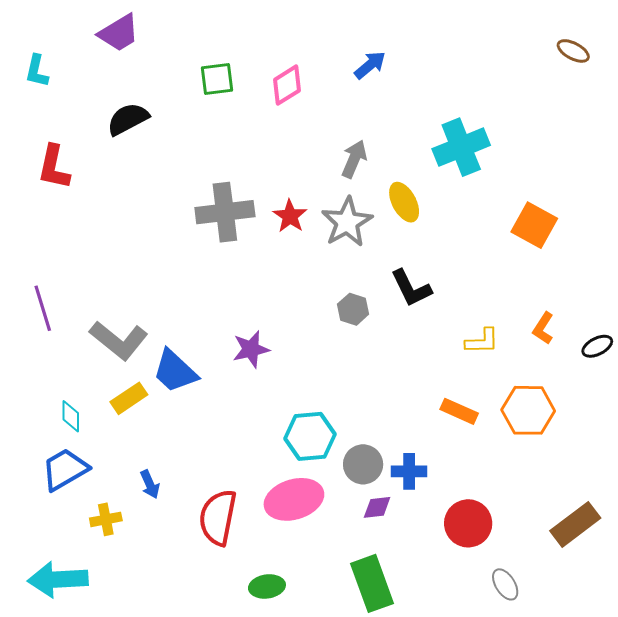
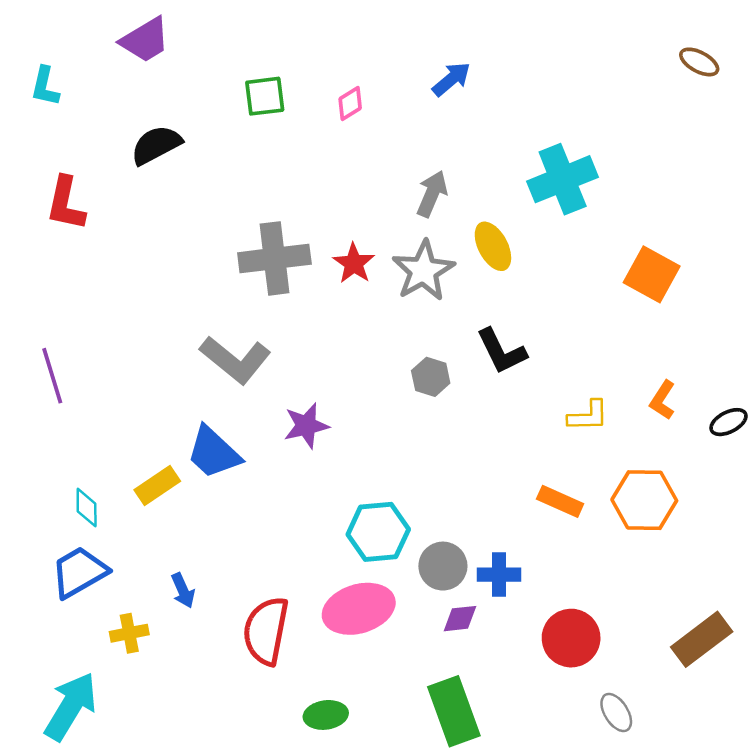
pink diamond: (287, 85) -> (350, 103), size x0.7
gray L-shape: (119, 340) -> (235, 360), moved
cyan arrow: (58, 579) -> (71, 706), turned 124

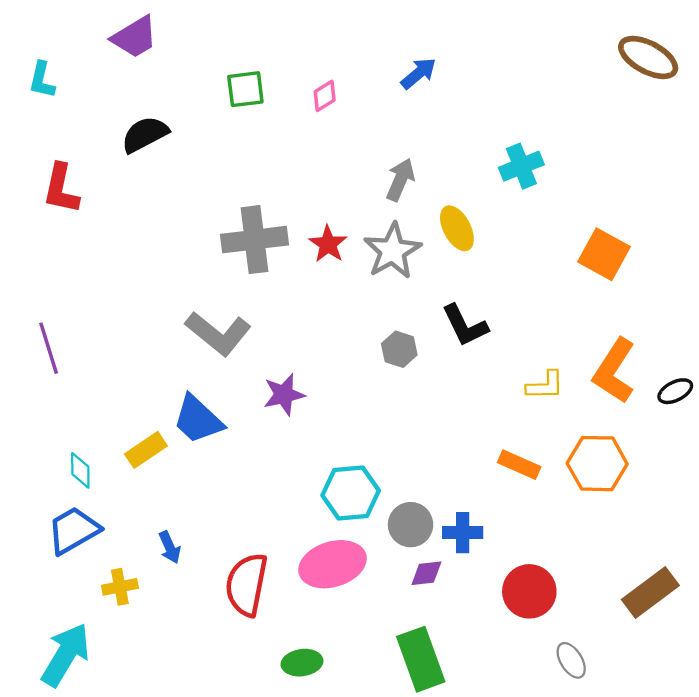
brown ellipse: (699, 62) -> (648, 57), size x1.6
cyan cross: (563, 179) -> (521, 166), size x0.7
orange L-shape: (663, 400) -> (614, 371), size x1.8

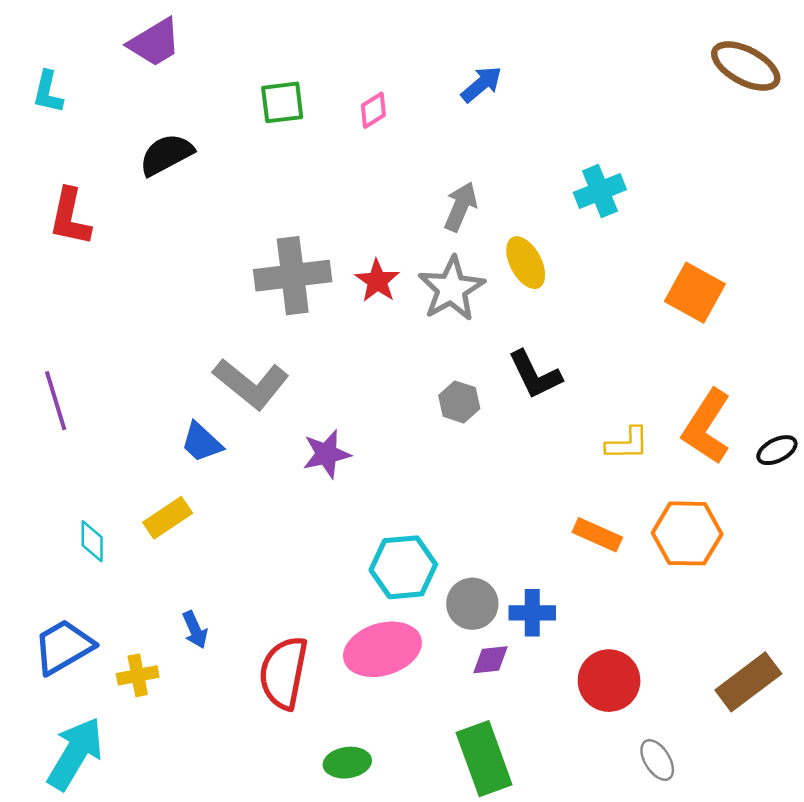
blue trapezoid: (198, 419) -> (201, 442), moved, size x0.7
blue trapezoid: (74, 530) -> (63, 647), moved

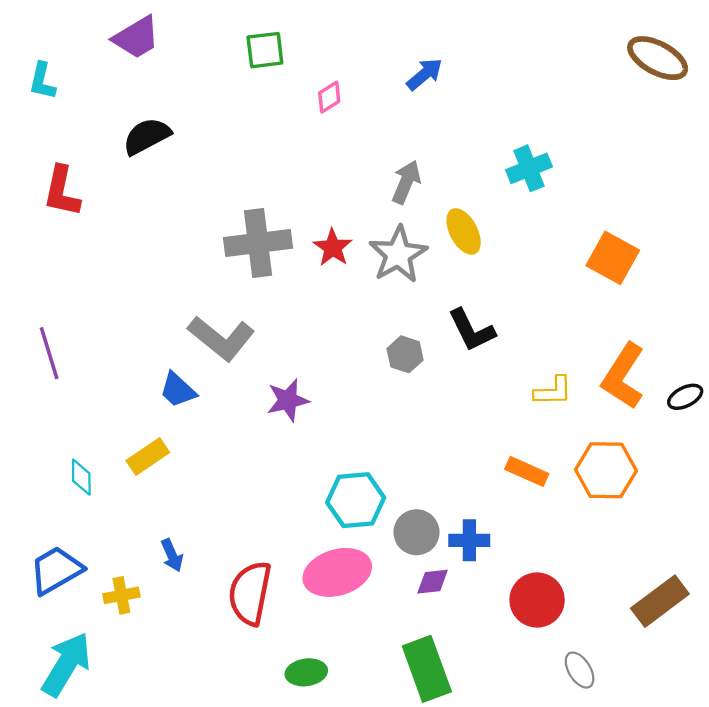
green square: (282, 102) -> (265, 50), moved

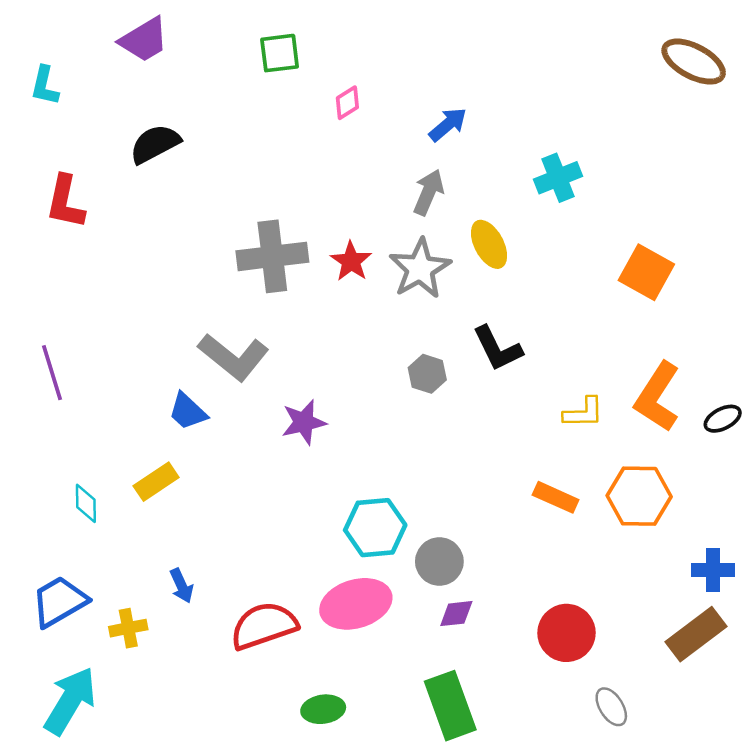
blue arrow: (425, 74) -> (448, 124), moved
blue cross: (469, 540) -> (713, 570), moved
red semicircle: (250, 593) -> (264, 626), turned 60

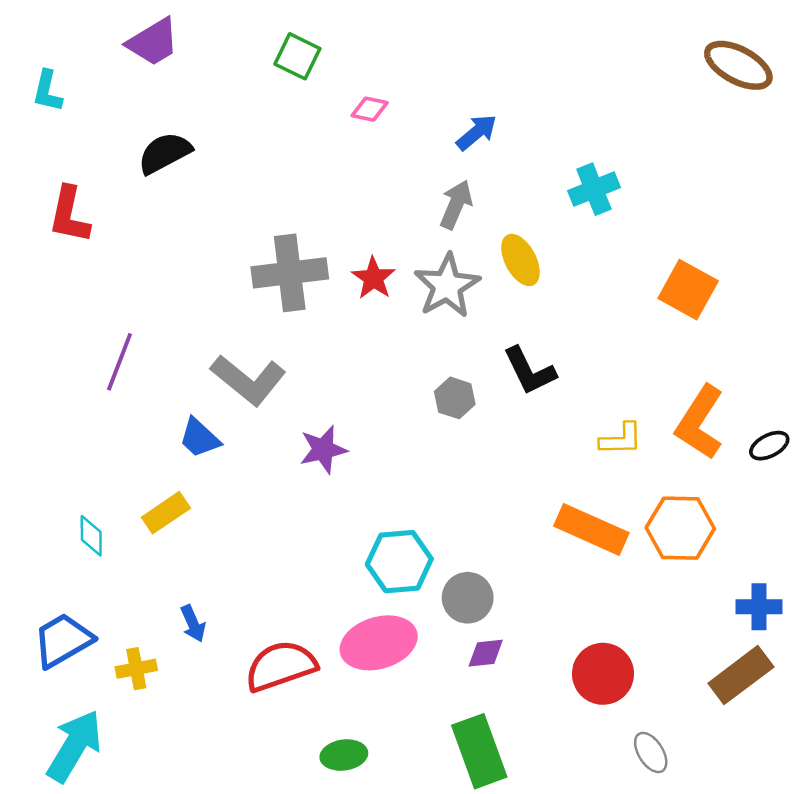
green square: (280, 53) -> (297, 56), turned 33
pink diamond: (347, 103) -> (370, 109), turned 44
purple line: (52, 373) -> (120, 362), moved, turned 38
orange rectangle: (556, 497) -> (591, 529), size x1.5

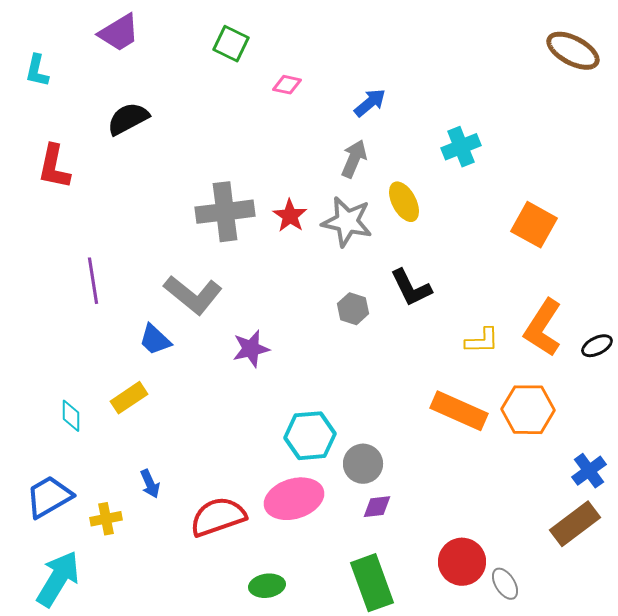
gray star: (447, 286) -> (347, 222), turned -30
purple line: (120, 362) -> (93, 281), turned -30
blue cross: (759, 607) -> (589, 471), turned -36
red circle: (603, 674) -> (462, 562), moved

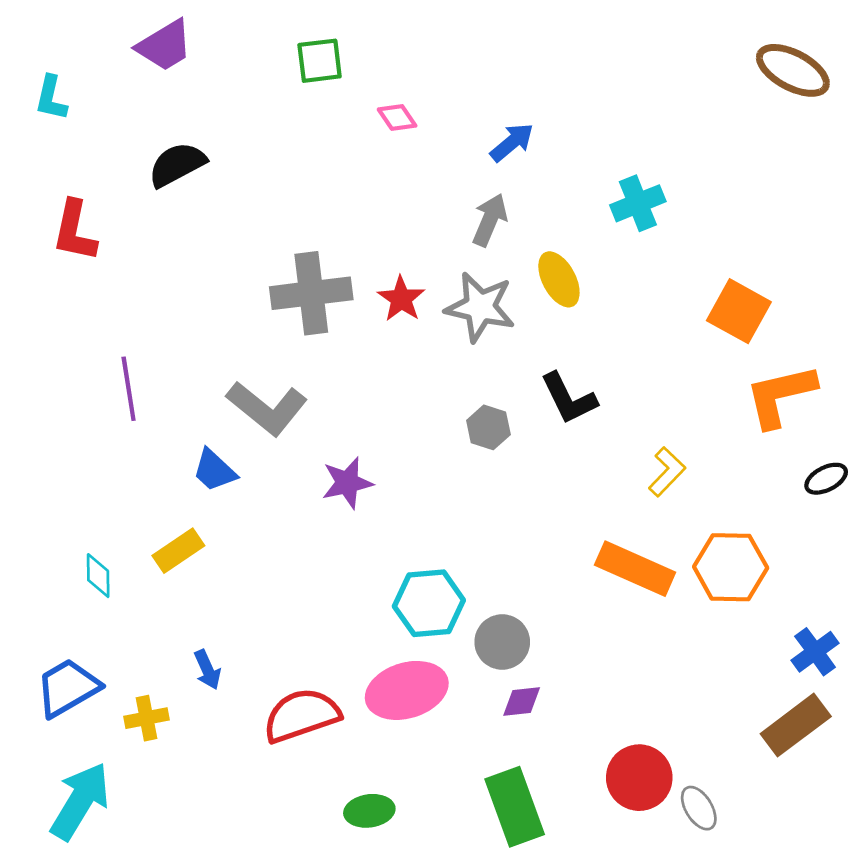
green square: (231, 44) -> (320, 61), turned -33
pink diamond: (287, 85) -> (397, 117), turned 44
orange L-shape: (543, 328) -> (780, 396), moved, turned 44
yellow L-shape: (482, 341) -> (667, 472), turned -45

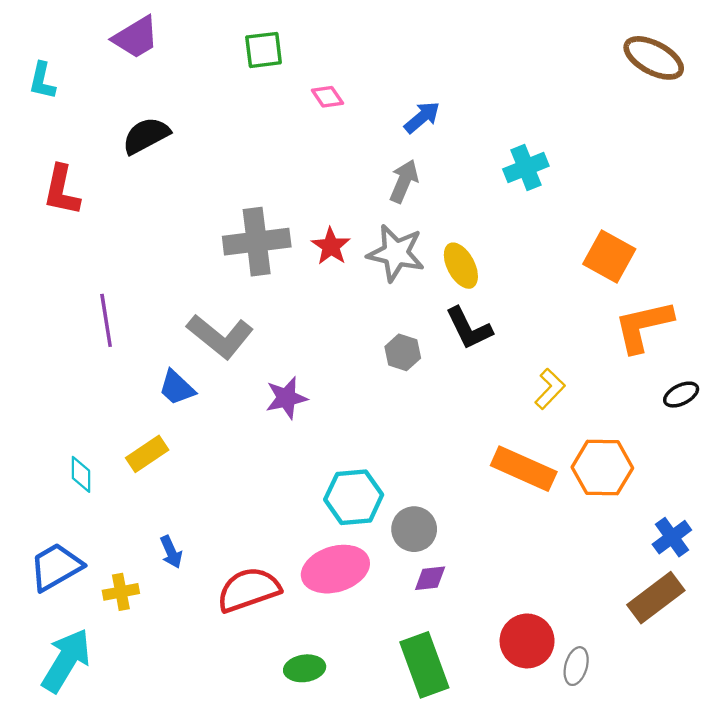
yellow ellipse: (559, 279) -> (461, 266), moved
gray ellipse: (699, 808) -> (576, 666), turned 48

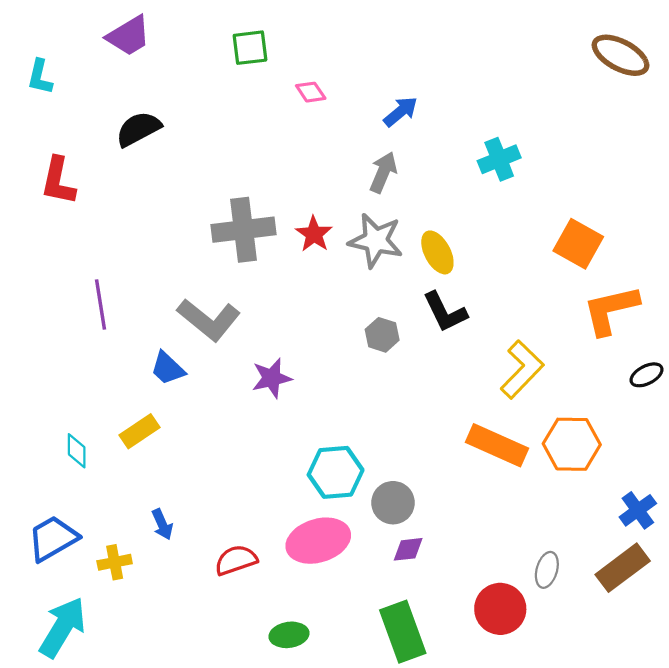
yellow L-shape: (550, 389) -> (522, 369), size x1.5
red semicircle: (249, 590) -> (236, 560), size x0.7
gray ellipse: (576, 666) -> (547, 570), moved

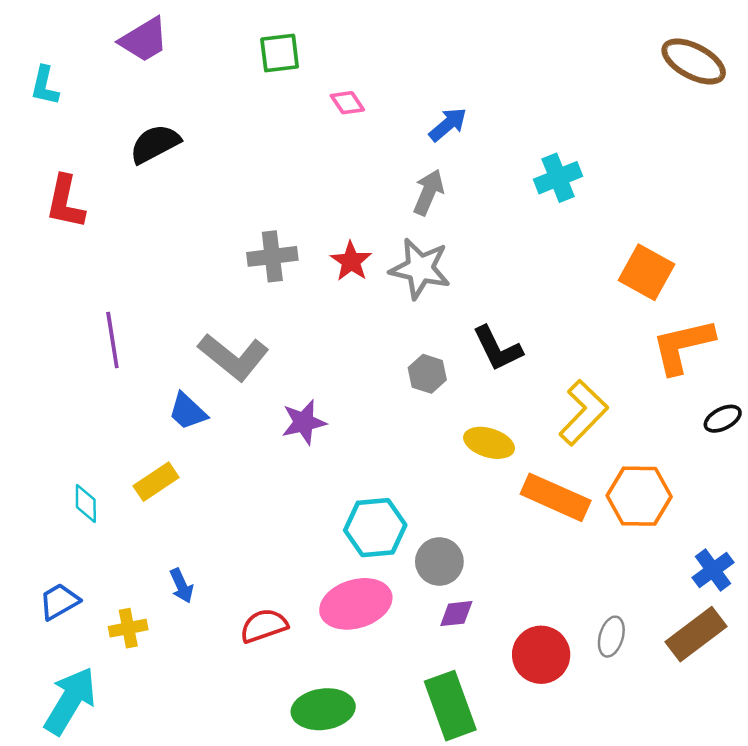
gray cross: (243, 230) -> (272, 256), size x0.7
yellow ellipse: (437, 252) -> (489, 443), moved, turned -45
blue trapezoid: (53, 538) -> (59, 601), size x0.7
red circle: (500, 609) -> (541, 655), moved
green ellipse: (289, 635) -> (323, 709), size x1.4

